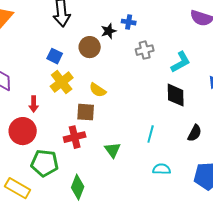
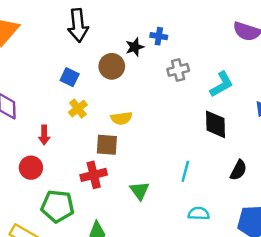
yellow cross: (62, 82) -> (78, 109), size x0.7
yellow semicircle: (98, 90) -> (121, 118), turned -42
red circle: (23, 131) -> (31, 168), size x0.7

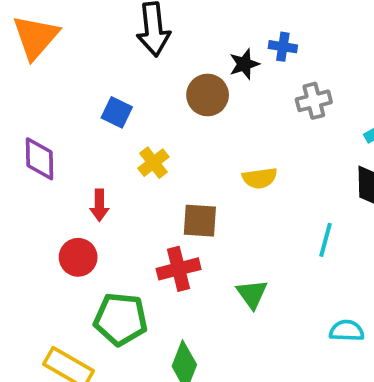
blue square: (70, 77) -> (117, 112), moved
yellow semicircle: (121, 118) -> (260, 178), moved
cyan line: (185, 171) -> (325, 240), moved

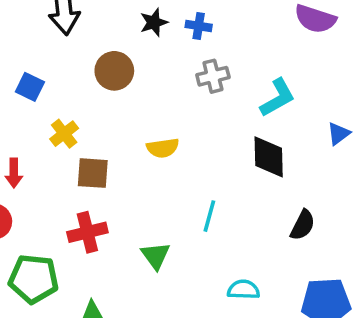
blue cross: (283, 47) -> (199, 26), moved
black star: (244, 64) -> (154, 22), moved
brown square: (200, 221) -> (93, 173), moved
cyan line: (325, 240) -> (209, 216), moved

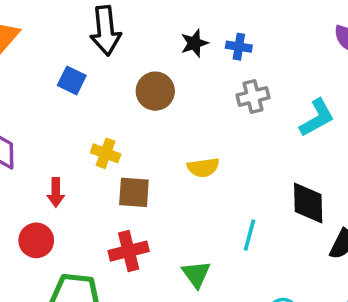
blue square: (30, 87) -> (72, 80), moved
yellow cross: (64, 134) -> (106, 153), turned -32
black diamond: (269, 157) -> (308, 203), moved

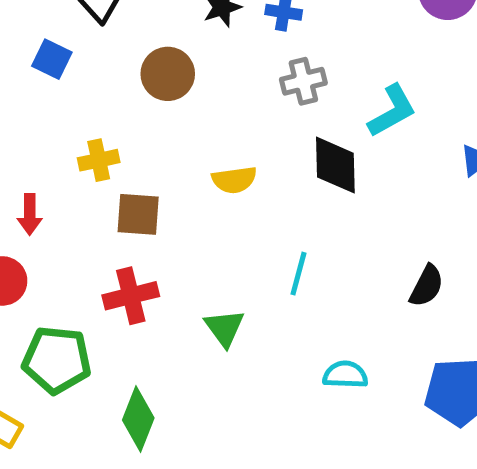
yellow cross: (106, 153) -> (99, 160), turned -32
black diamond: (308, 203) -> (335, 165), moved

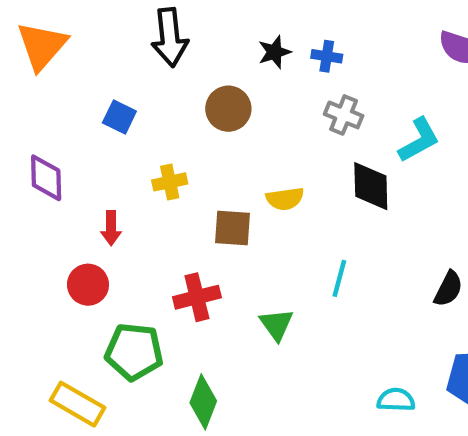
blue square: (52, 59) -> (119, 117), moved
gray cross: (303, 81) -> (344, 115), turned 36
brown square: (138, 214) -> (233, 228), moved
cyan semicircle: (345, 375) -> (396, 400), moved

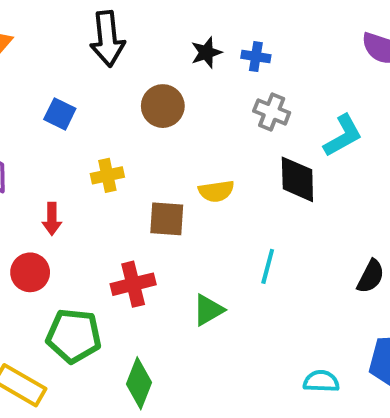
green triangle: (277, 324) -> (208, 310), turned 36

